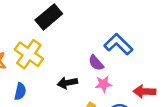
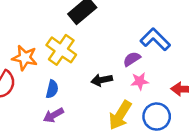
purple semicircle: (96, 63) -> (132, 59), turned 98

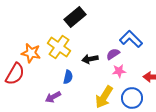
black arrow: (102, 80) -> (90, 59), moved
blue semicircle: (52, 89) -> (68, 77), moved

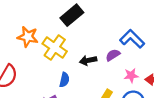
orange star: (31, 53) -> (28, 37), moved
pink star: (119, 71) -> (131, 75), moved

